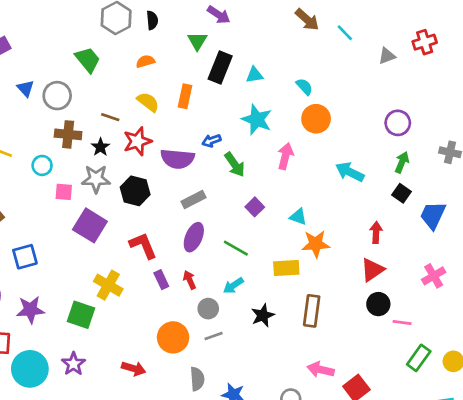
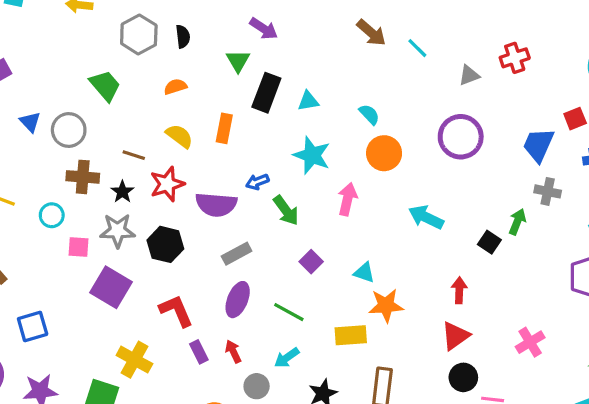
purple circle: (398, 123) -> (461, 137), moved, size x1.4
green arrow: (402, 162) -> (517, 222), moved
blue trapezoid: (433, 215) -> (538, 145), moved

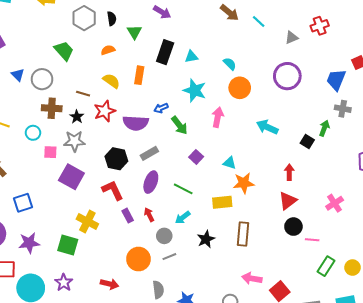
green triangle: (238, 61) -> (134, 32), moved
black hexagon: (165, 244) -> (116, 159), moved

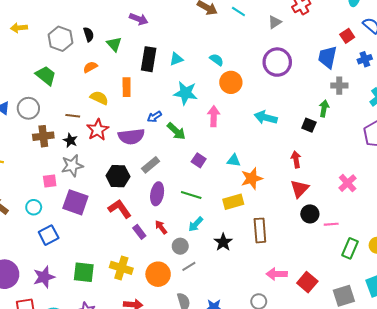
cyan circle: (33, 133) -> (34, 207), moved
blue square: (23, 203) -> (49, 235), moved
yellow cross: (87, 222) -> (121, 268), moved

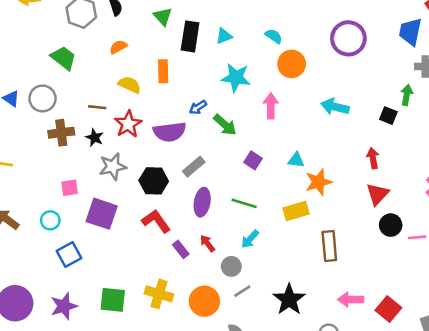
green triangle: (114, 44) -> (163, 16), moved
gray star: (72, 166) -> (113, 167), moved
black star: (223, 242) -> (289, 299), moved, size x1.4

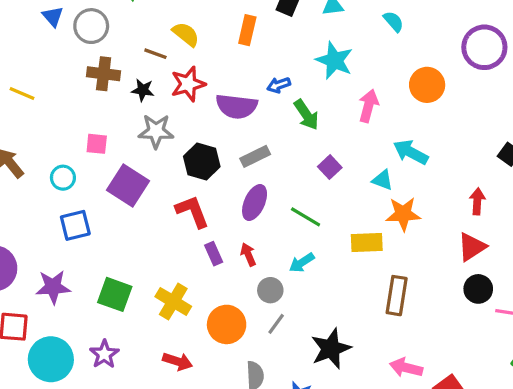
orange circle: (292, 64) -> (427, 85), moved
yellow semicircle: (130, 85) -> (186, 34), moved
cyan arrow: (335, 107) -> (411, 152), moved
black star: (95, 138) -> (143, 90), turned -30
gray line: (242, 291) -> (276, 324), turned -36

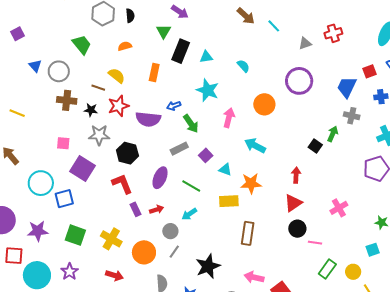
gray rectangle: (255, 156) -> (179, 149), moved
cyan circle: (63, 178) -> (41, 183), moved, size x1.6
cyan triangle: (383, 180) -> (225, 170), moved
blue square: (75, 225) -> (64, 199), moved
red arrow: (248, 255) -> (157, 210), turned 96

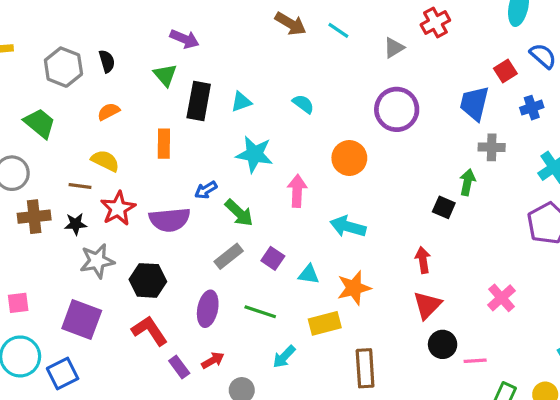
pink square: (63, 143) -> (18, 303), moved
cyan arrow: (189, 214) -> (284, 357), moved

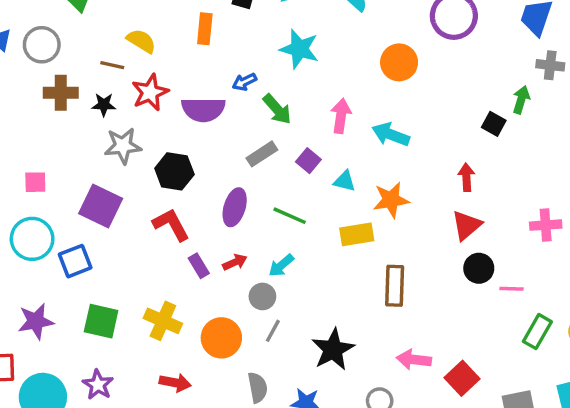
pink arrow: (297, 191) -> (341, 116), moved
pink cross: (502, 298) -> (546, 225), turned 32
cyan arrow: (284, 357) -> (281, 265), moved

